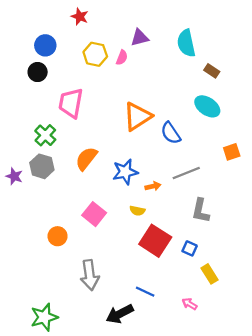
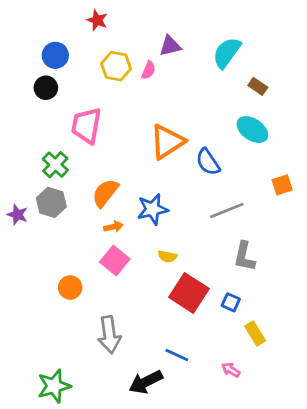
cyan semicircle: (186, 43) -> (227, 53), turned 48
orange arrow: (153, 186) -> (113, 227), moved

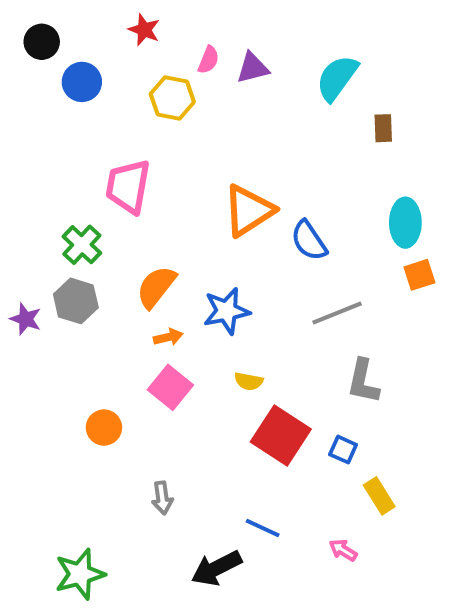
pink semicircle: (148, 70) -> (208, 60), moved
brown rectangle: (258, 86) -> (383, 128), turned 54
black circle: (46, 88) -> (42, 42), moved
cyan ellipse: (252, 130) -> (405, 223), moved, turned 56
gray arrow: (109, 335) -> (162, 498), size x0.6

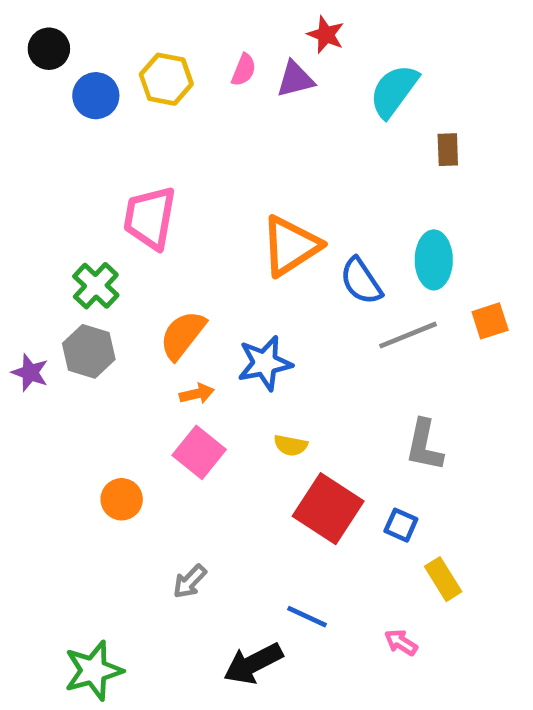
red star: (144, 30) -> (326, 35), moved
yellow hexagon: (172, 98) -> (166, 79), moved
cyan ellipse: (405, 223) -> (434, 260), moved
gray line: (337, 313) -> (408, 335), moved
gray arrow: (162, 498) -> (190, 581), turned 52

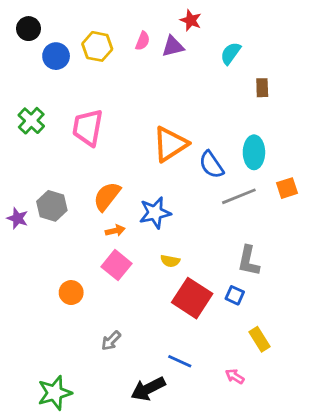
cyan semicircle: (394, 91) -> (231, 53), size x0.7
green cross: (96, 286) -> (31, 121), moved
blue square: (401, 525) -> (235, 295), moved

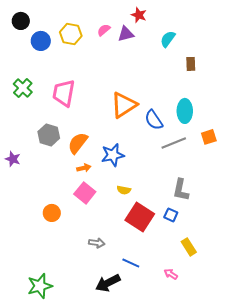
pink semicircle: (143, 41) -> (104, 30), turned -152
gray hexagon: (52, 206) -> (49, 135), moved
gray arrow: (111, 341) -> (97, 243), moved, turned -126

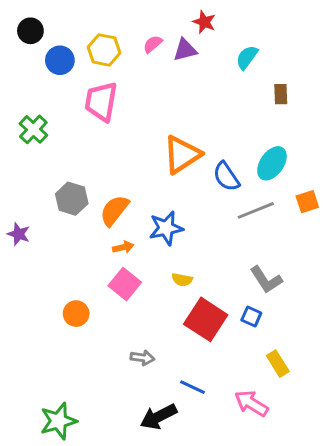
pink trapezoid: (64, 93) -> (101, 101), moved
cyan ellipse: (185, 111) -> (272, 163), turned 35
gray L-shape: (181, 190) -> (266, 280), turned -45
pink arrow: (171, 274) -> (251, 403), size x1.6

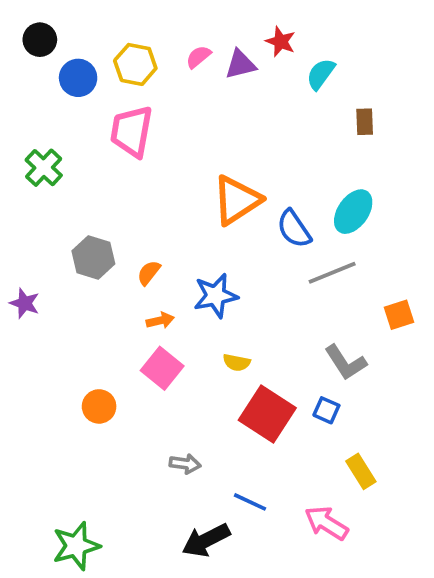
red star: (204, 22) -> (281, 42), moved
orange square: (307, 202) -> (399, 315), moved
orange semicircle: (114, 210) -> (149, 273), size x0.6

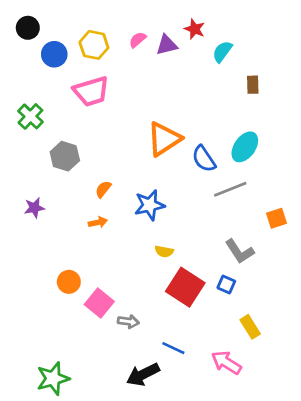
pink trapezoid: (132, 131) -> (91, 91), turned -117
gray hexagon: (93, 257) -> (65, 156), moved
purple star: (25, 303) -> (34, 208), moved, turned -30
orange arrow: (160, 320) -> (98, 222), moved
pink square: (162, 368) -> (99, 303), moved

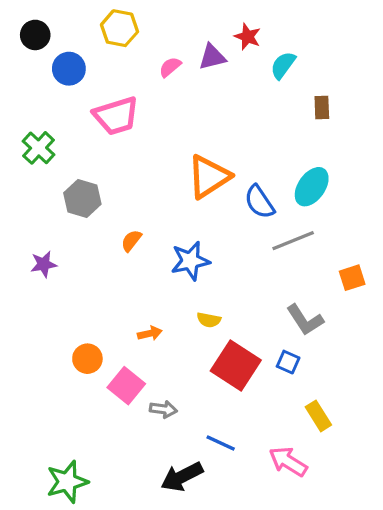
pink semicircle: (138, 40) -> (170, 67), moved
yellow hexagon: (94, 45) -> (119, 28), moved
orange arrow: (98, 222) -> (150, 333), moved

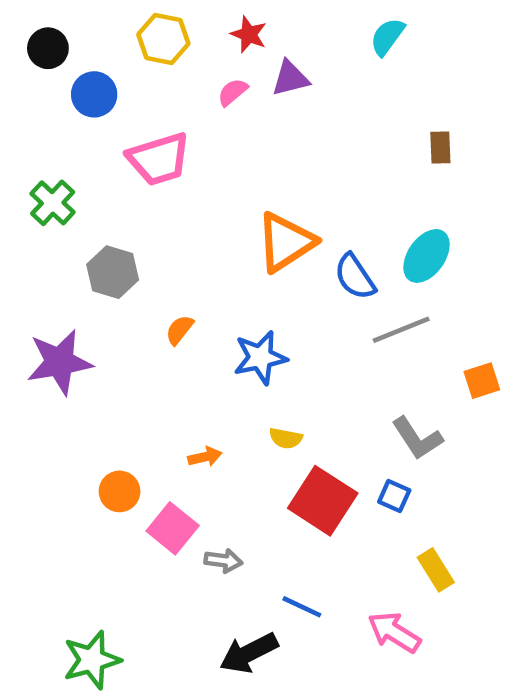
red star: (248, 37) -> (249, 34), moved
cyan semicircle: (283, 65) -> (387, 37), moved
purple star: (44, 264) -> (60, 362), size x1.8

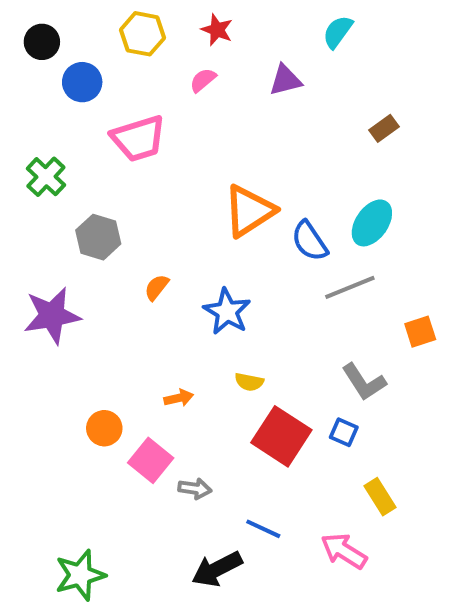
purple triangle: (290, 78) -> (285, 80), moved
brown rectangle: (440, 147) -> (384, 128), turned 56
blue star: (260, 358) -> (227, 312), turned -30

